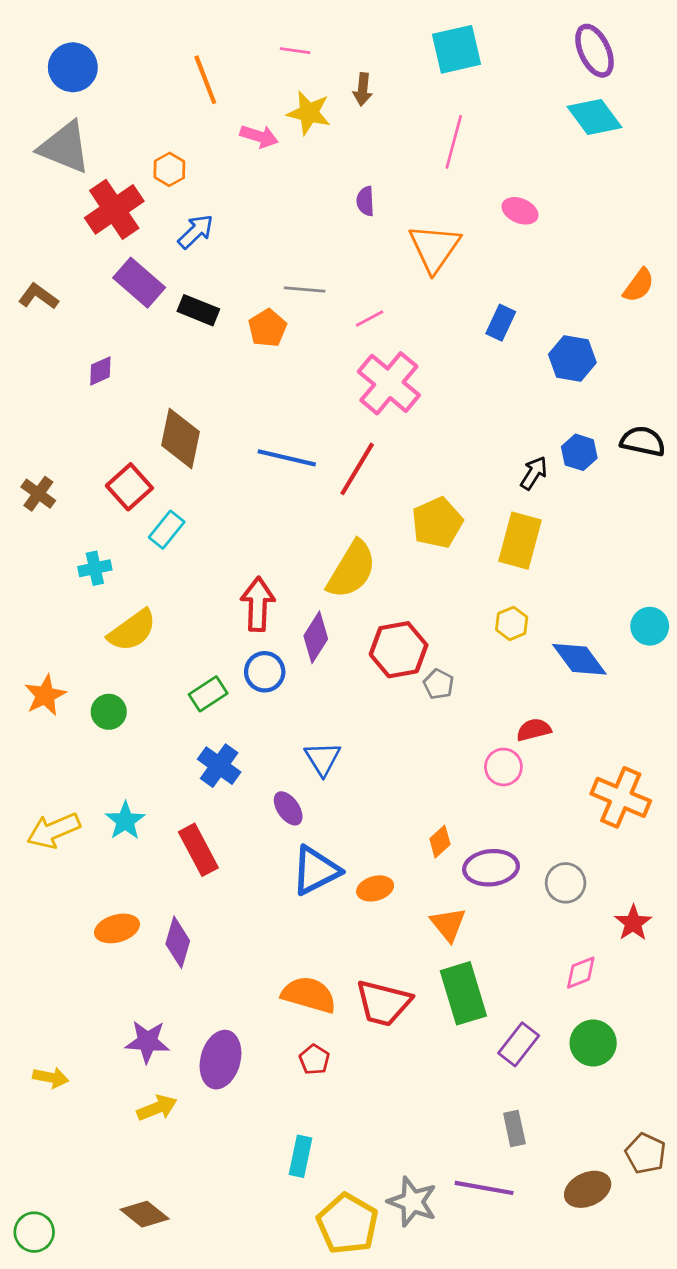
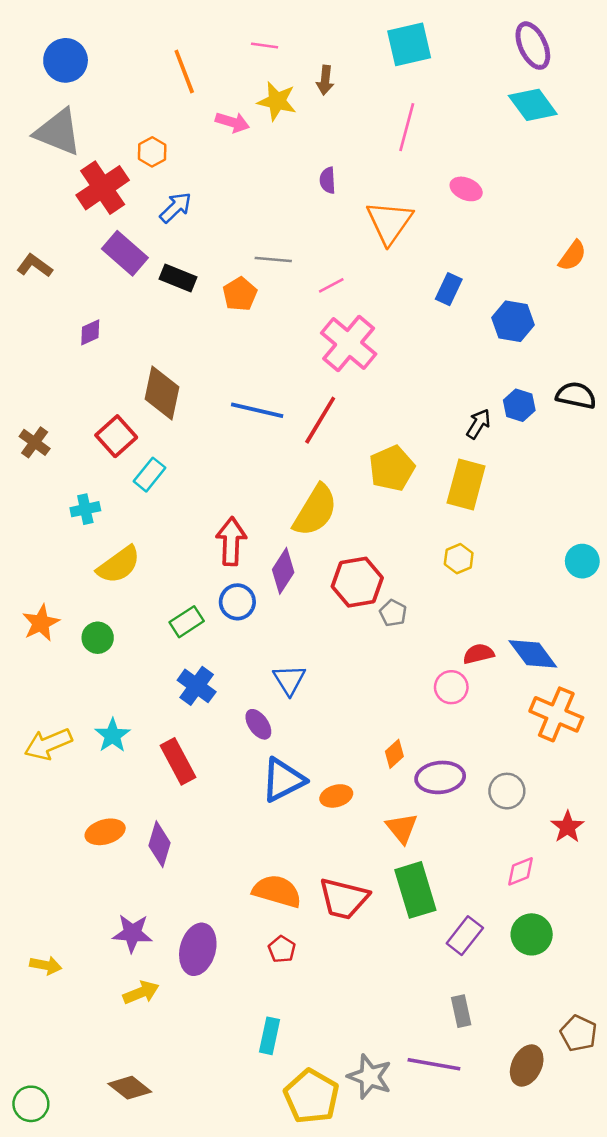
blue diamond: (579, 659) -> (533, 654), moved
brown ellipse: (588, 1189) -> (527, 1065), turned -39

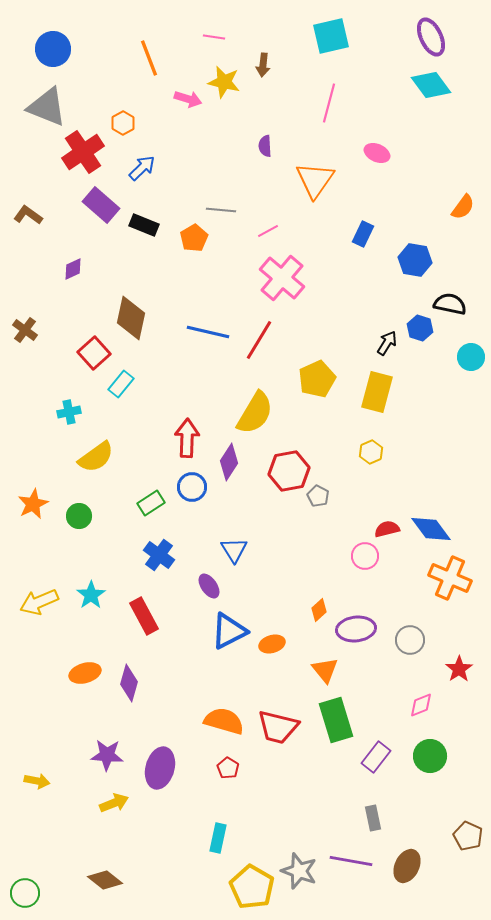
black semicircle: (576, 395) -> (450, 304), moved
brown cross: (35, 442) -> (25, 330), moved
cyan circle: (582, 561) -> (471, 357), moved
brown ellipse: (527, 1065) -> (407, 866), moved

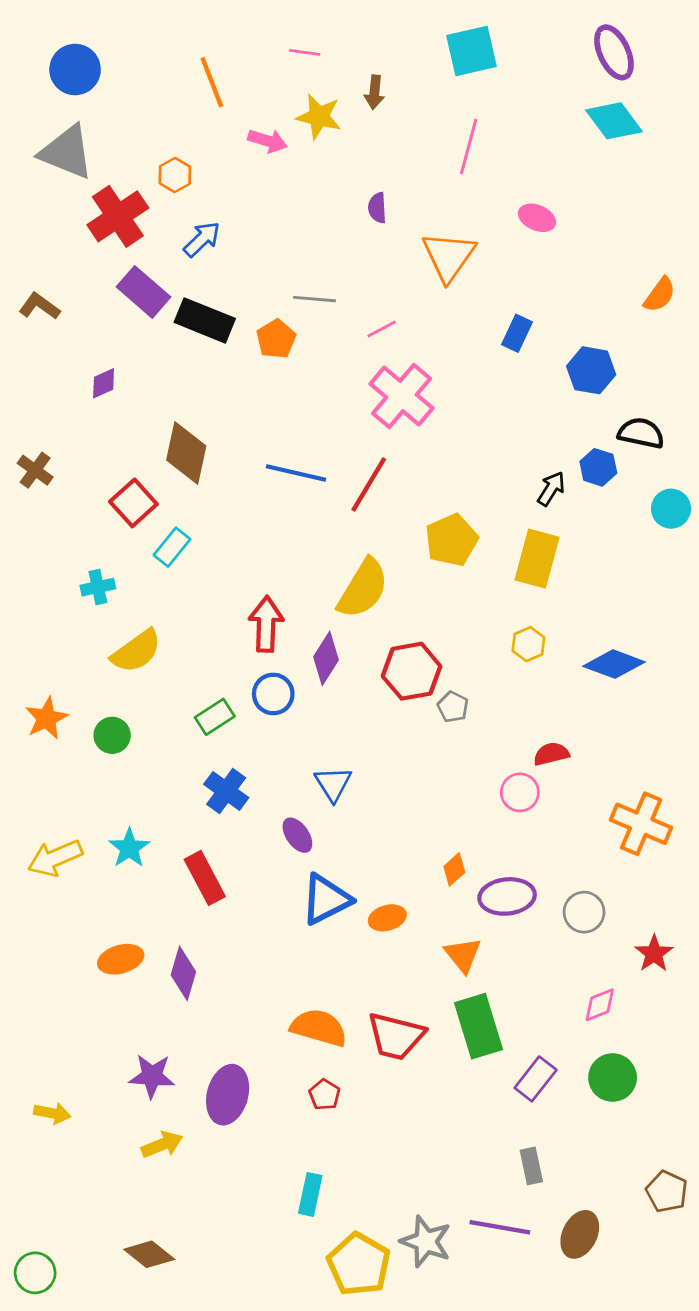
black rectangle: (144, 225) -> (205, 320), size x1.4
blue diamond: (431, 529) -> (614, 664), moved, turned -33

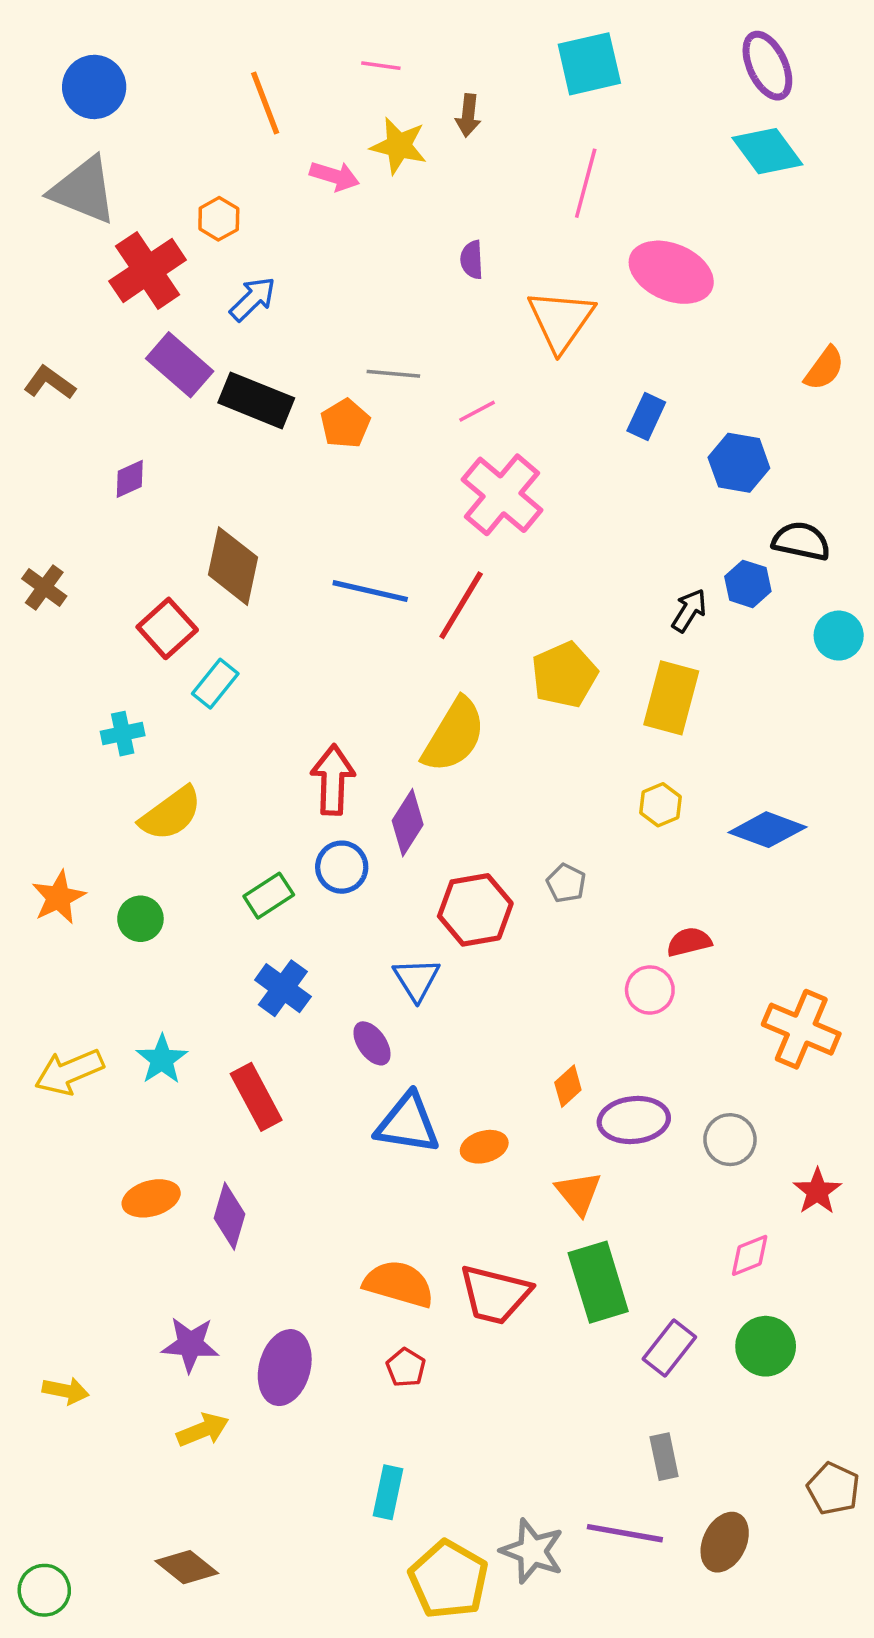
pink ellipse: (537, 218) -> (671, 272), size x1.8
red hexagon: (412, 671) -> (475, 910), moved
blue triangle: (326, 899) -> (408, 1124), turned 36

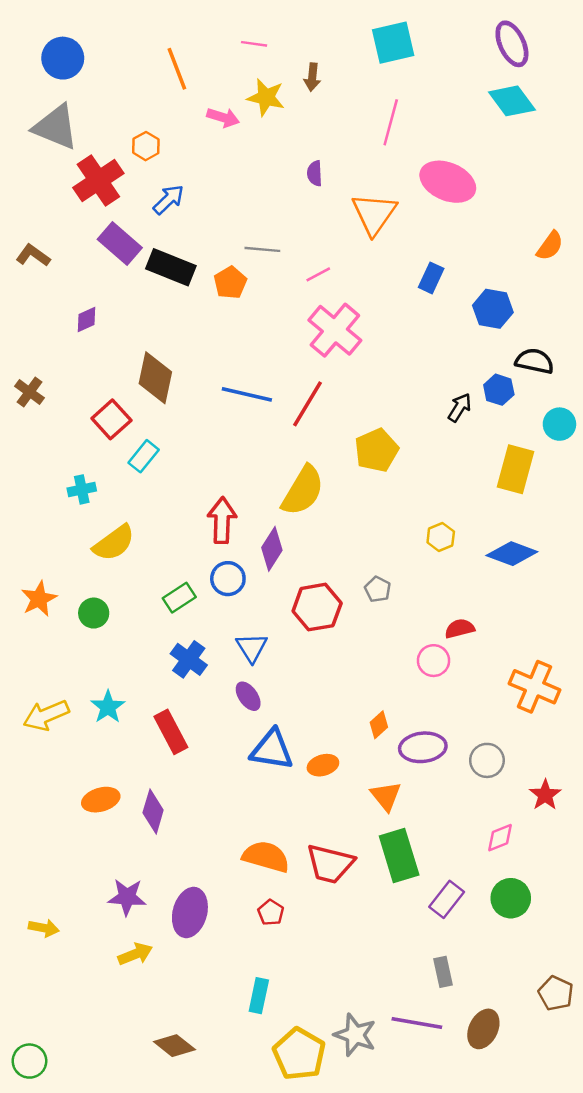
yellow rectangle: (671, 698) -> (515, 469), moved
blue triangle: (417, 979) -> (252, 648), moved
brown diamond: (187, 1567) -> (174, 1046), moved

